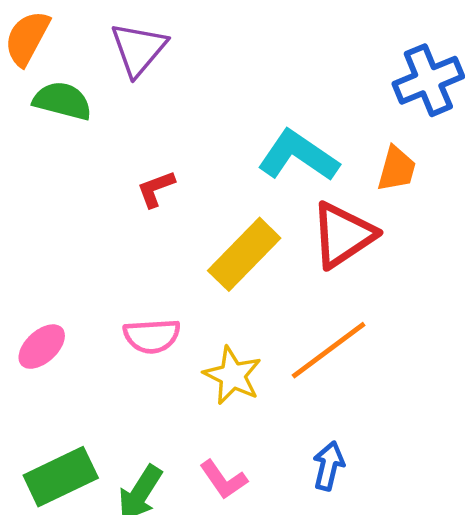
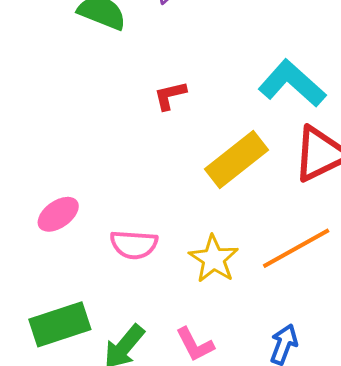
pink semicircle: (152, 336) -> (134, 245), moved

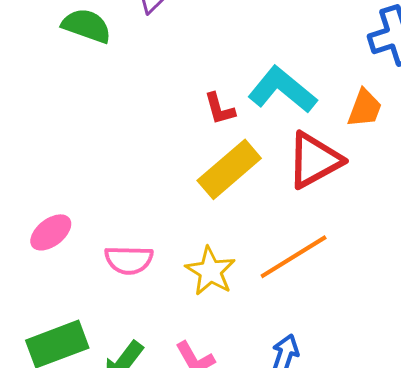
red L-shape: (170, 96) -> (219, 109), moved, turned -90

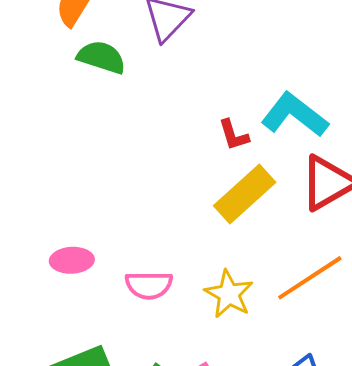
pink ellipse: (51, 232) -> (72, 260), turned 36

